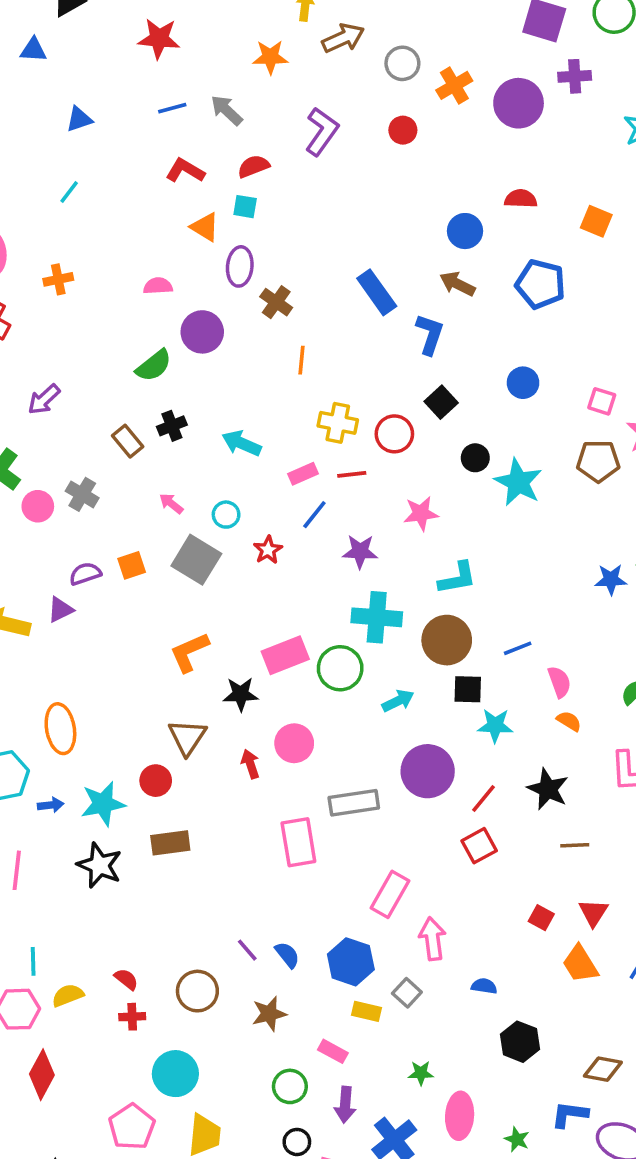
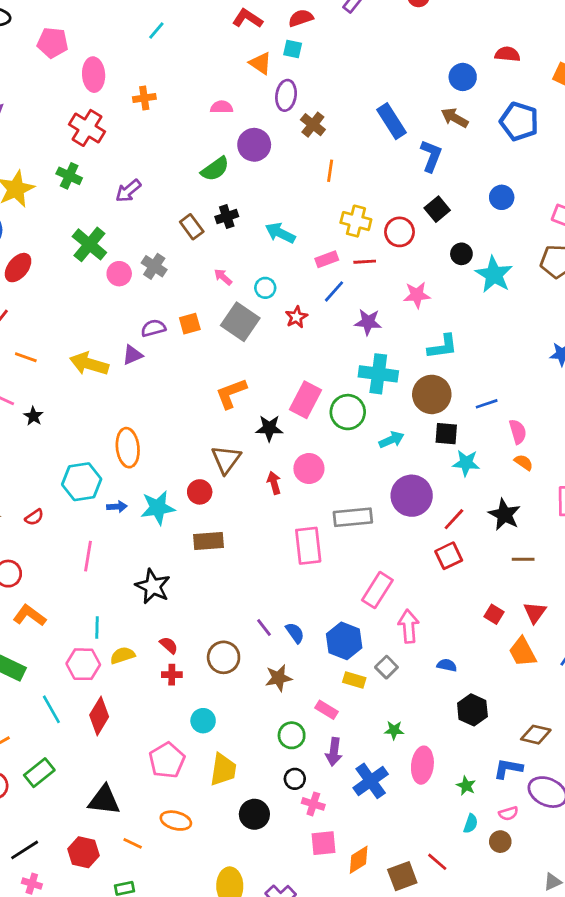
pink rectangle: (285, 655) -> (306, 400), turned -44
black star: (99, 865) -> (153, 586), moved
cyan circle: (175, 1074) -> (203, 721), size x0.7

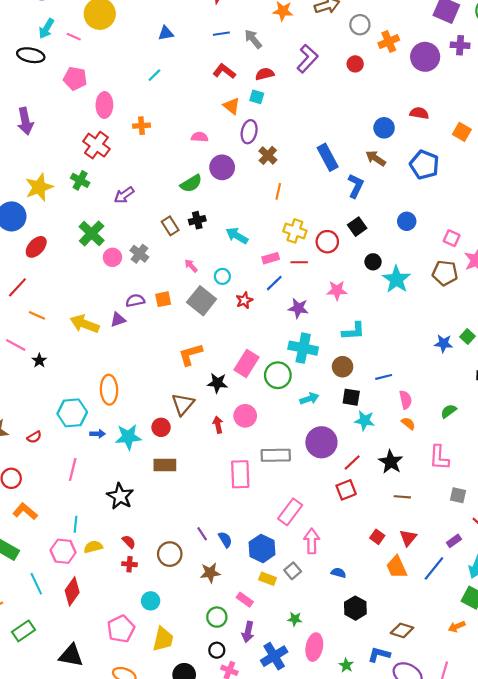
brown circle: (432, 394) -> (343, 367), size x0.7

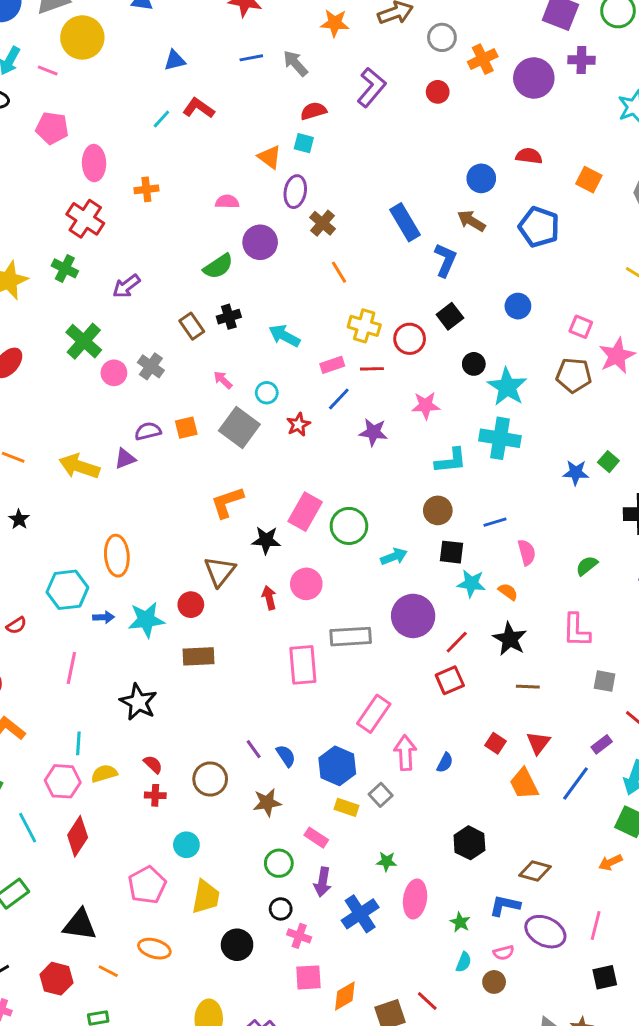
red L-shape: (224, 71) -> (199, 108), moved
orange line: (278, 191) -> (339, 272), turned -42
cyan cross: (303, 348) -> (500, 438), moved
orange semicircle: (408, 423) -> (508, 592), moved
blue semicircle: (338, 573) -> (445, 763), moved, turned 104

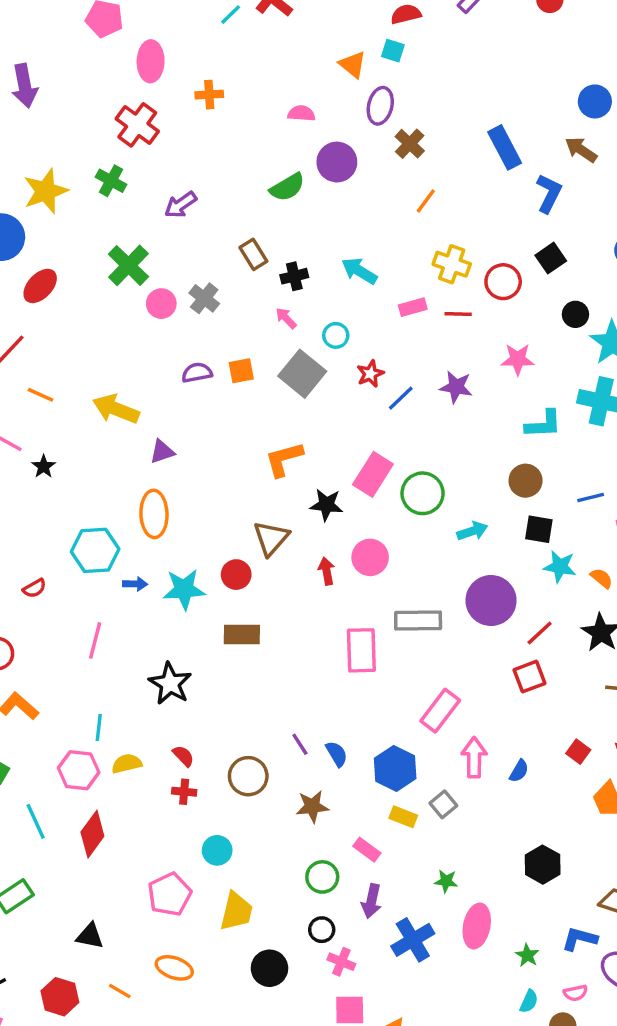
orange line: (339, 272) -> (426, 201), turned 65
black cross: (229, 317) -> (294, 276), moved
blue line: (339, 399) -> (401, 398), moved
purple triangle: (125, 459) -> (162, 452), moved
black triangle: (80, 925) -> (90, 936), size x0.7

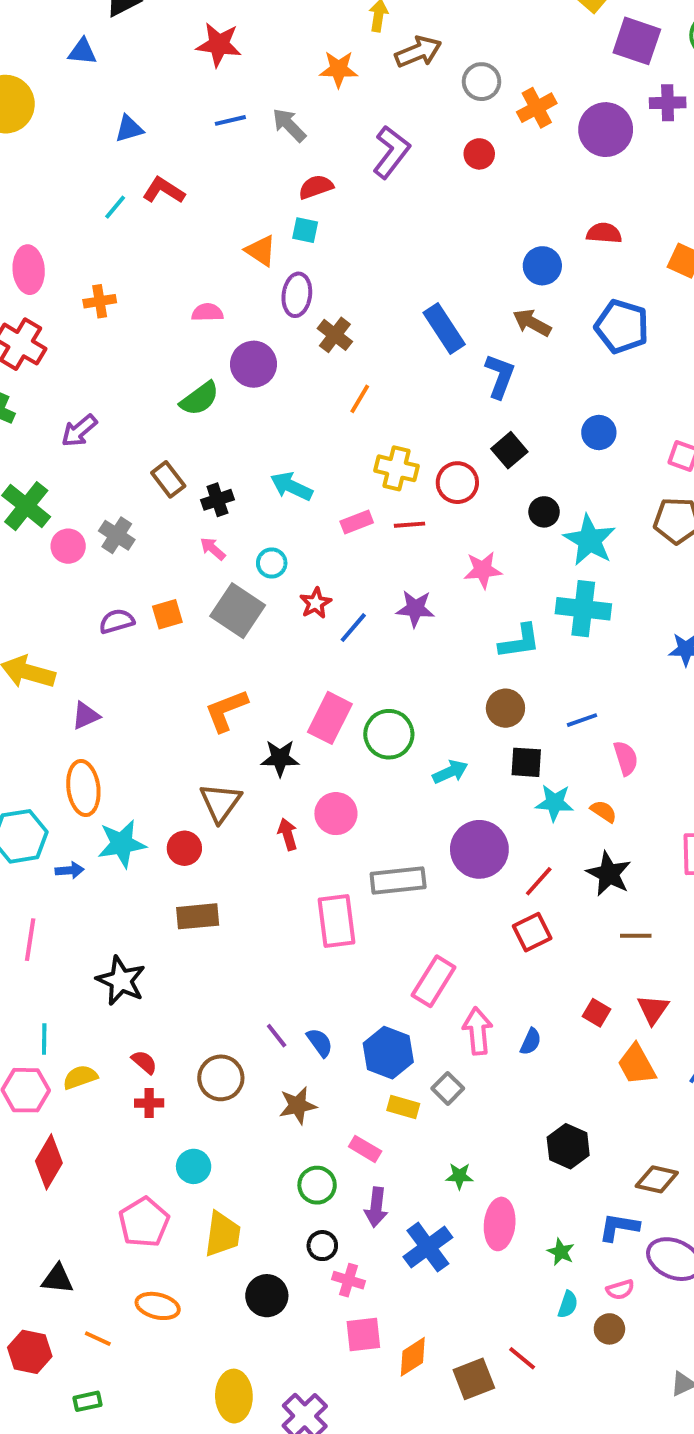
cyan star: (184, 589) -> (122, 844), moved

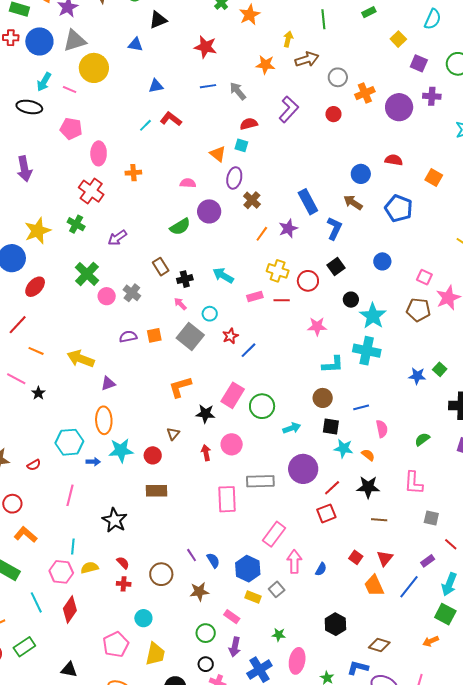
purple square: (637, 41) -> (419, 63), size x0.7
purple star: (415, 609) -> (288, 228), moved, turned -30
brown triangle: (220, 802) -> (173, 434), size x0.6
black star: (609, 874) -> (368, 487), turned -30

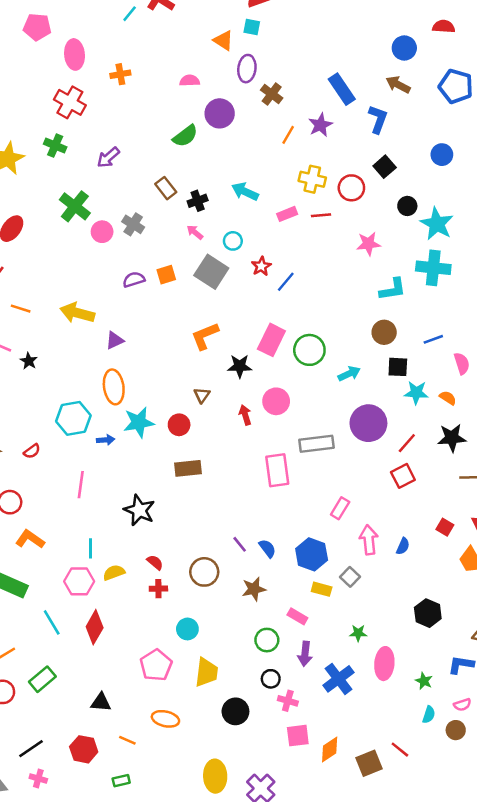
pink rectangle: (274, 534) -> (340, 508), size x0.7

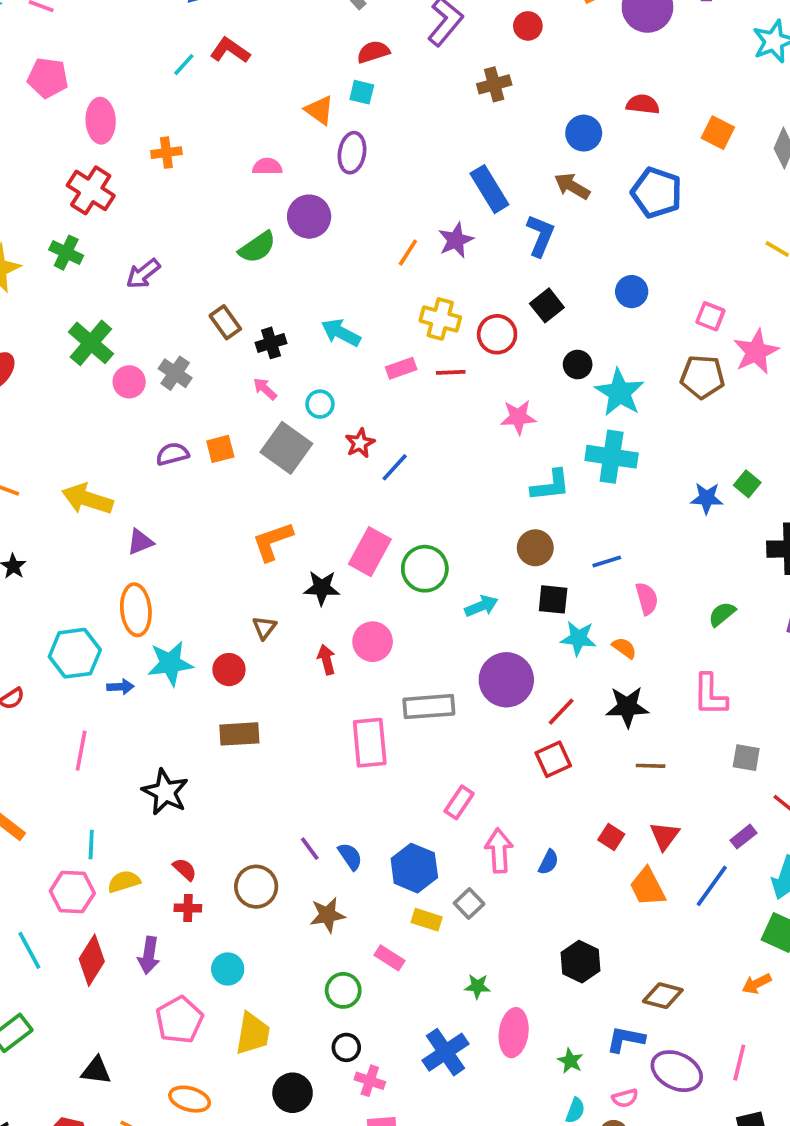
brown cross: (272, 94) -> (494, 84), moved, turned 35
purple arrow: (305, 654) -> (149, 955), moved

